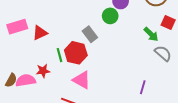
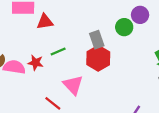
red hexagon: (76, 53) -> (98, 58), moved
green line: (60, 55) -> (58, 51), turned 64

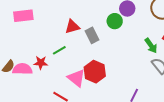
red triangle: (45, 22) -> (72, 27), moved
red hexagon: (98, 58) -> (95, 72), moved

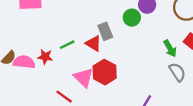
red triangle: (72, 27) -> (93, 43), moved, turned 42

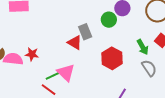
green line: (67, 45) -> (52, 76), moved
red hexagon: (105, 72) -> (112, 58), moved

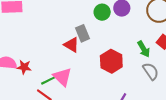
green circle: (109, 20) -> (102, 12), moved
red star: (32, 54) -> (24, 67), moved

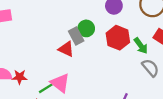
green circle: (102, 12) -> (86, 28), moved
red hexagon: (111, 61) -> (118, 38), moved

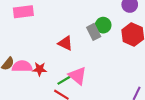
red triangle: (66, 49) -> (65, 43), moved

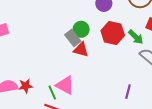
red triangle: (65, 43) -> (81, 50), moved
green line: (64, 80) -> (52, 93), turned -72

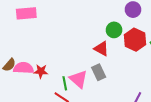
green circle: (81, 29) -> (114, 30), moved
gray rectangle: (73, 38) -> (99, 72), moved

